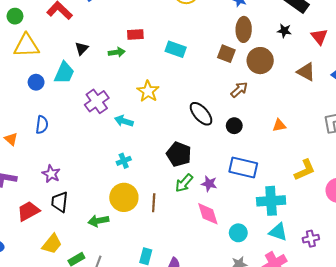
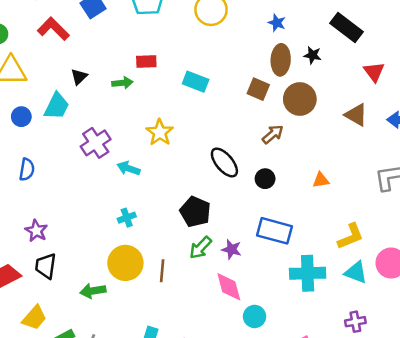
black star: (284, 31) -> (313, 55), moved
cyan triangle: (278, 232) -> (356, 272), moved
cyan circle: (238, 233) -> (255, 316), moved

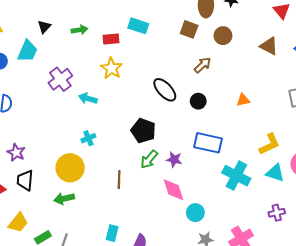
red rectangle: (146, 62) -> (111, 39), moved
brown circle: (300, 99) -> (223, 36), size x0.7
yellow circle: (125, 263) -> (70, 168), moved
cyan cross: (308, 273) -> (236, 176), turned 32

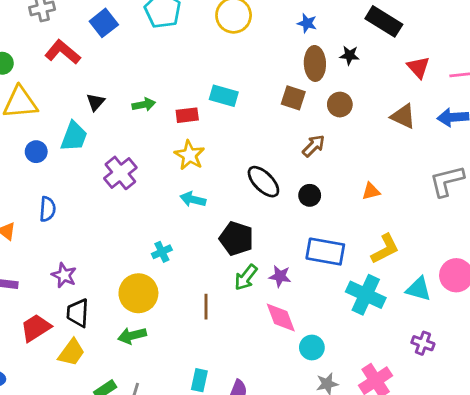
cyan arrow: (88, 98) -> (193, 199), moved
yellow L-shape: (269, 144) -> (385, 249), moved
purple cross: (277, 213) -> (423, 343), turned 35
yellow trapezoid: (18, 223) -> (71, 352), moved

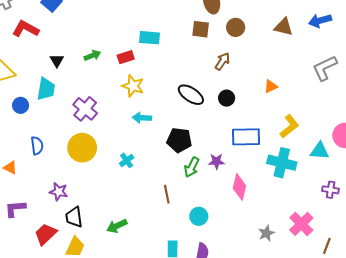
yellow circle: (138, 293) -> (82, 148), moved
pink diamond: (281, 318) -> (239, 187), moved, turned 45
cyan circle: (312, 348) -> (199, 216), moved

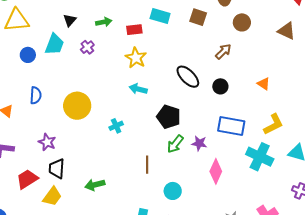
brown square: (201, 29) -> (198, 17), moved
orange triangle: (271, 86) -> (264, 84), turned 48
purple cross: (85, 109) -> (87, 47), moved, size x0.6

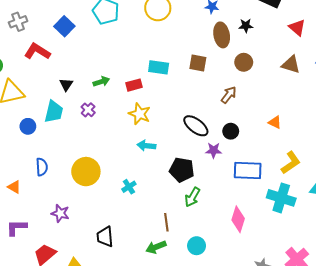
purple star: (199, 143) -> (214, 150), moved
black trapezoid: (57, 169) -> (105, 237), moved
green arrow: (95, 185) -> (156, 247), moved

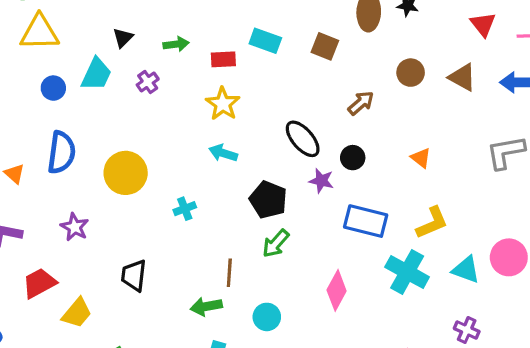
brown circle: (244, 62) -> (411, 73), moved
blue semicircle: (42, 167) -> (61, 152), size x1.5

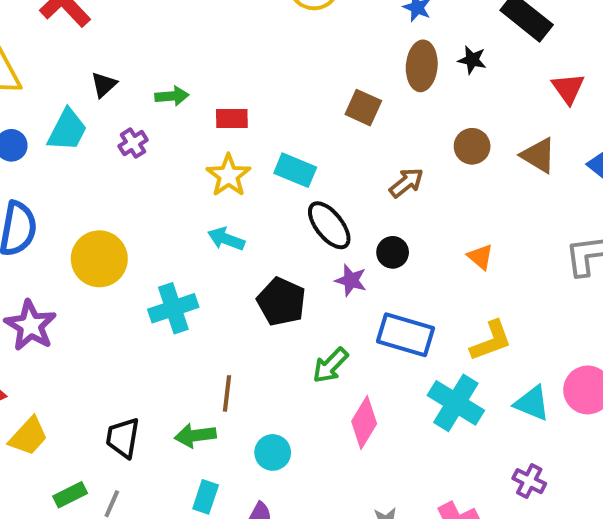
cyan rectangle: (265, 41) -> (295, 170), moved
cyan cross: (185, 209) -> (173, 308), size x1.6
purple star: (75, 227) -> (30, 326), size x1.4
green arrow: (276, 243) -> (330, 365), moved
black trapezoid: (134, 275) -> (123, 438), moved

